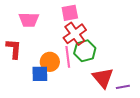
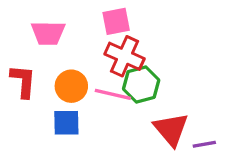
red cross: (75, 34) -> (125, 56), turned -30
pink line: (68, 57) -> (113, 94), turned -70
orange circle: (50, 62) -> (71, 86), moved

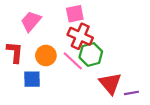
pink trapezoid: (48, 33) -> (31, 21), turned 130
pink line: (113, 94) -> (73, 61), turned 30
blue square: (66, 123) -> (32, 79), moved

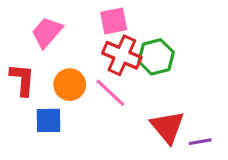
green hexagon: (91, 54) -> (156, 57), moved

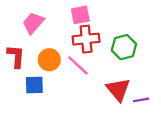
red cross: (122, 55) -> (86, 39), turned -30
green hexagon: (156, 57) -> (124, 47), moved

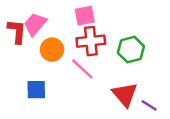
red L-shape: (16, 56) -> (17, 31), moved
orange circle: (49, 60) -> (52, 50), moved
purple line: (141, 100) -> (149, 105), turned 42

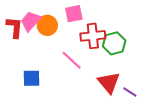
red cross: (91, 41) -> (93, 36), moved
orange circle: (52, 50) -> (47, 25), moved

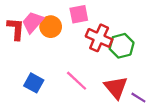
red cross: (93, 36) -> (99, 38), turned 30
pink line: (72, 60) -> (77, 81), moved
blue square: (31, 78) -> (34, 83), turned 30

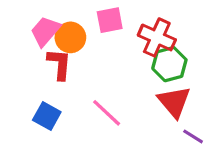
red L-shape: (16, 29) -> (59, 64), moved
red cross: (99, 38) -> (157, 37), moved
red triangle: (116, 87) -> (174, 102), moved

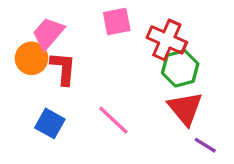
orange circle: (70, 37) -> (32, 58), moved

